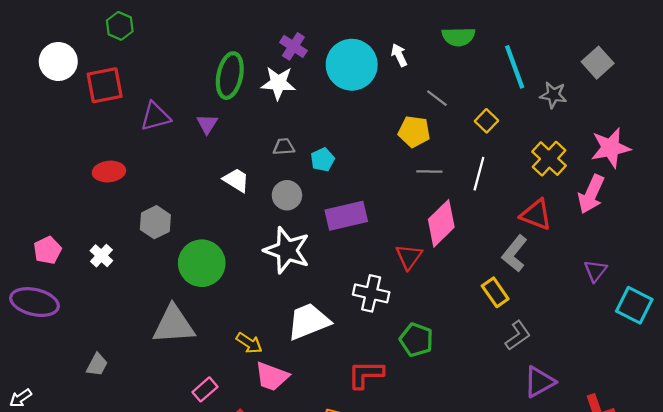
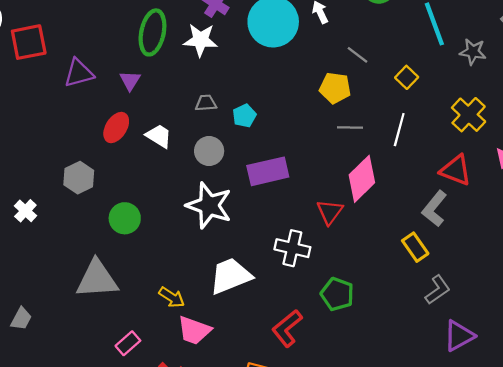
red ellipse: (109, 172) -> (116, 128), moved, turned -52
green circle: (202, 263) -> (125, 218), size x0.7
red L-shape: (366, 374) -> (287, 328), turned -39

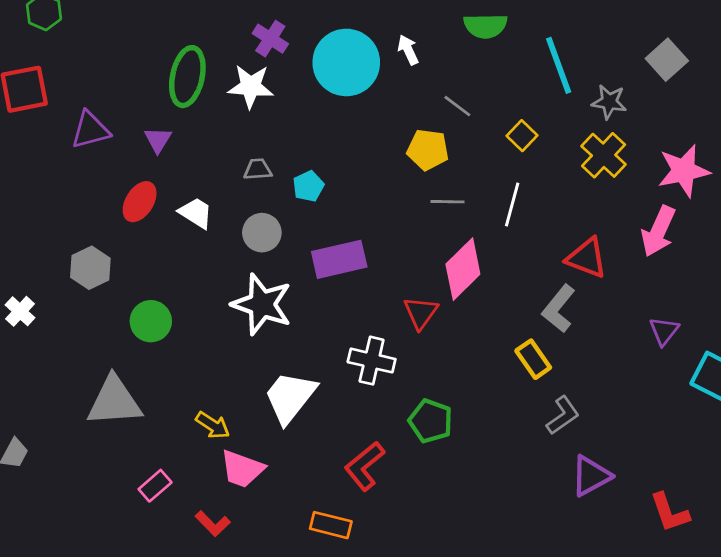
yellow cross: (469, 115) -> (604, 155), moved
white trapezoid: (230, 276) -> (290, 397), turned -30

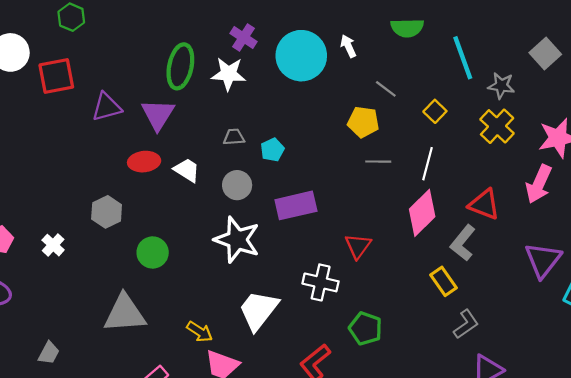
purple triangle: (158, 140) -> (158, 115), size x1.6
red ellipse: (140, 202) -> (144, 162), turned 52
pink diamond: (463, 269) -> (422, 213), moved
purple triangle: (664, 331) -> (543, 260), size x1.6

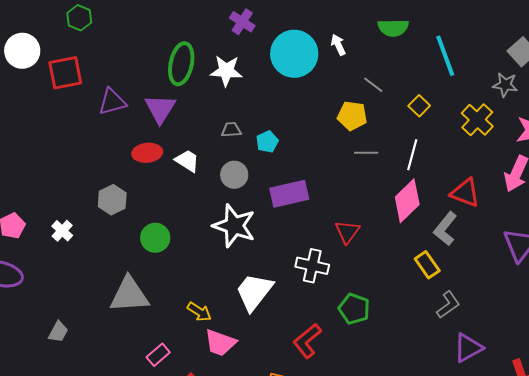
purple cross: (244, 37) -> (242, 22), moved
gray star: (501, 86) -> (505, 85), moved

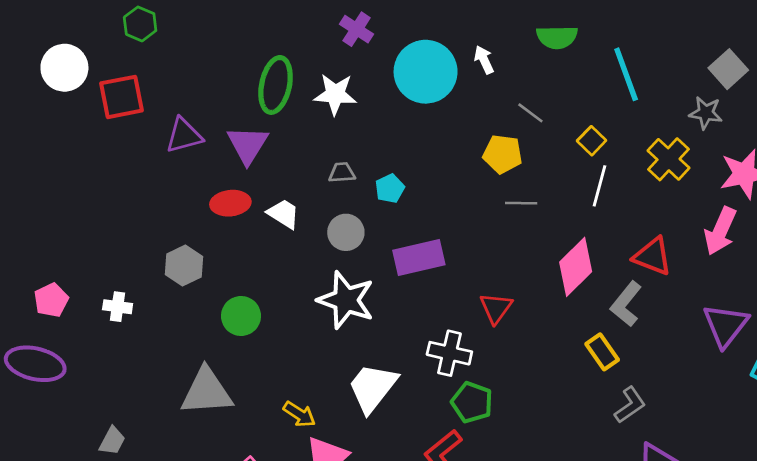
white line: (412, 155) -> (599, 186), moved
white cross: (62, 231) -> (118, 307), turned -35
green pentagon: (354, 309) -> (472, 402), moved

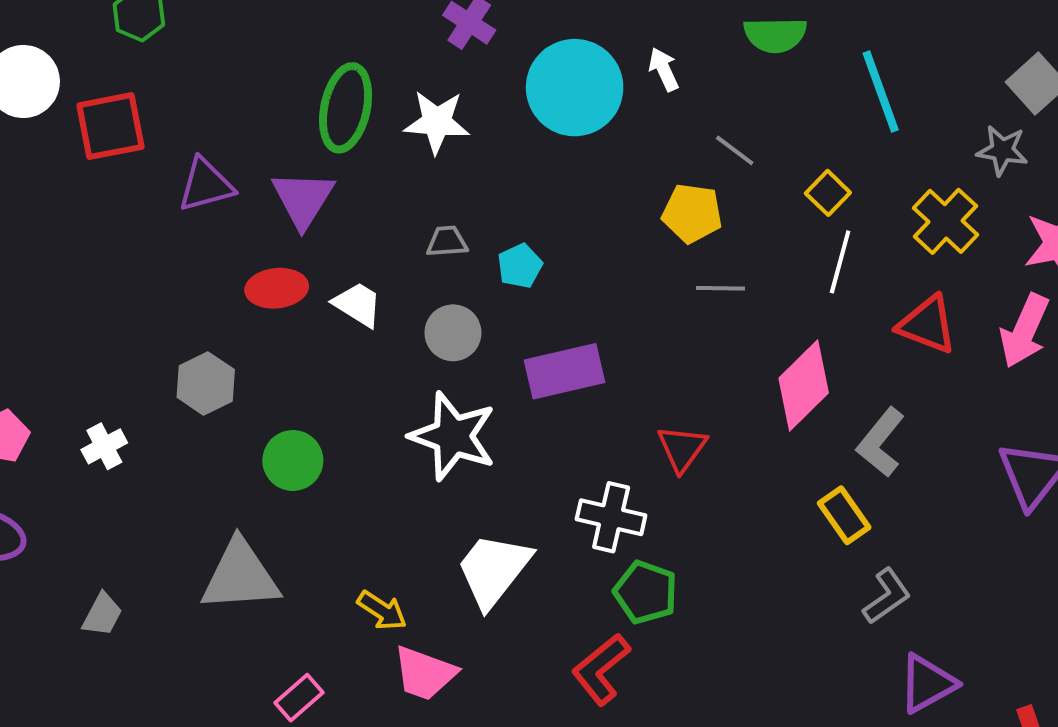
red triangle: (653, 256) -> (927, 325), moved
white cross: (118, 307) -> (104, 446), turned -36
gray trapezoid: (112, 441) -> (102, 615), moved

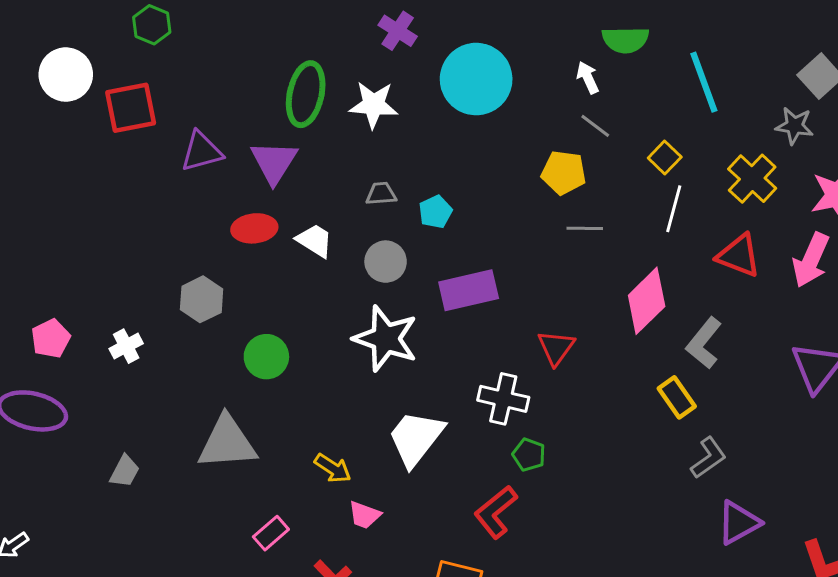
white arrow: (664, 69) -> (588, 78), moved
green pentagon: (646, 592) -> (529, 455), size x0.7
pink trapezoid: (425, 673) -> (364, 515), size x0.7

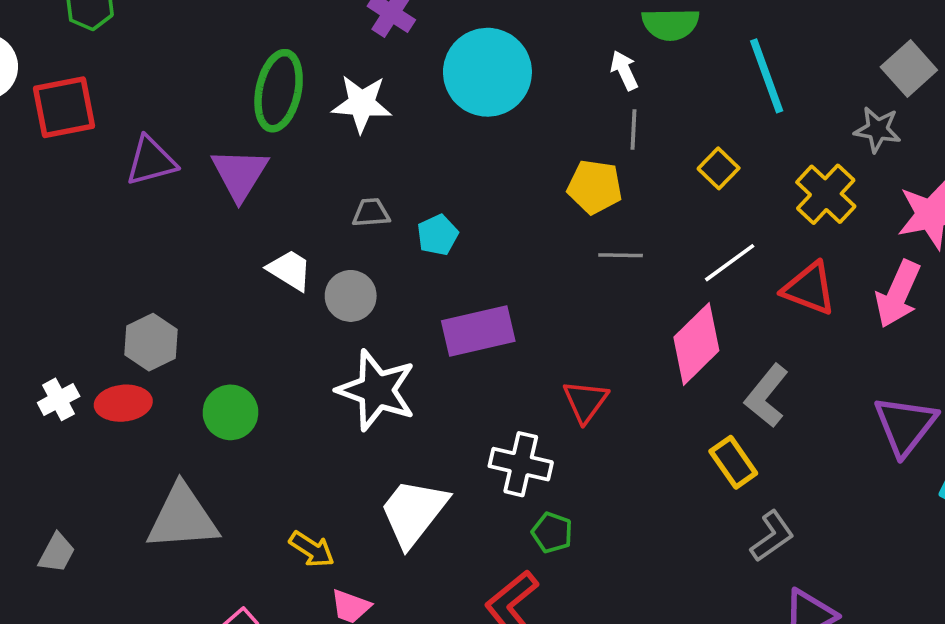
gray line: (595, 126) -> (634, 130), turned 56
white line: (674, 209) -> (730, 263), moved, turned 39
red ellipse: (254, 228) -> (123, 403), moved
gray circle: (386, 262) -> (351, 296), moved

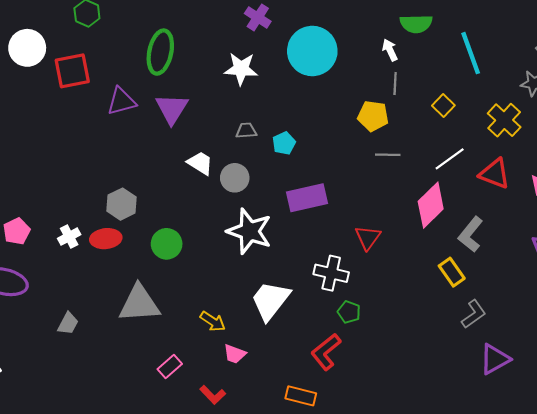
green ellipse: (279, 91) -> (160, 52), moved

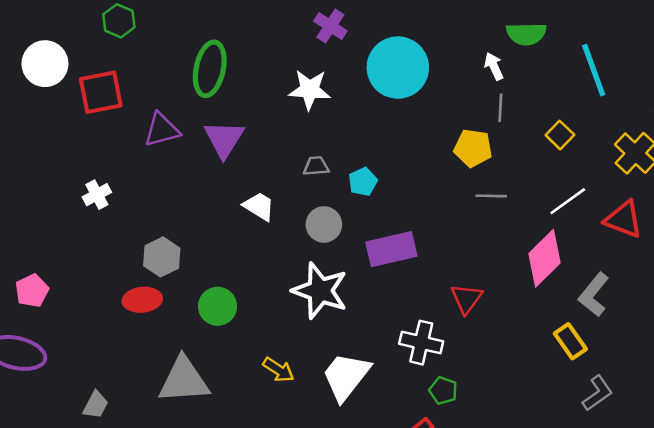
gray circle: (235, 178) -> (324, 225), moved
white cross: (69, 237) -> (97, 195), moved
yellow arrow: (213, 321) -> (278, 370), moved

